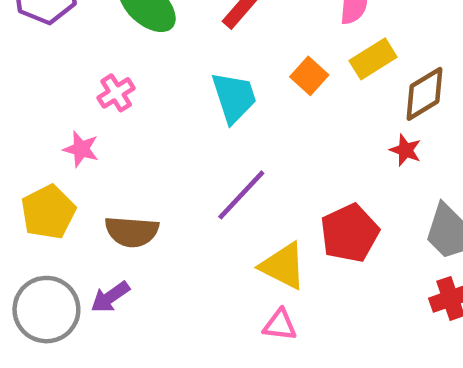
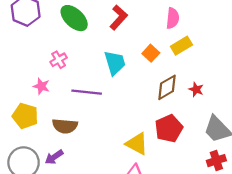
brown diamond: (425, 94) -> (167, 87), moved
purple line: (241, 195) -> (87, 92), moved, turned 52
yellow pentagon: (48, 212) -> (25, 116), turned -30

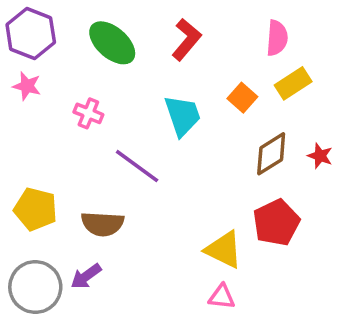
pink cross: (59, 60) -> (88, 113), turned -35
pink star: (41, 86) -> (27, 86), moved
purple line: (87, 92) -> (137, 166), turned 32

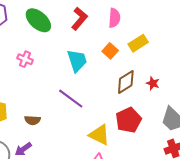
pink semicircle: (277, 38) -> (114, 18), moved
purple line: (137, 166) -> (71, 99), moved
brown semicircle: (103, 224) -> (32, 120), size x0.7

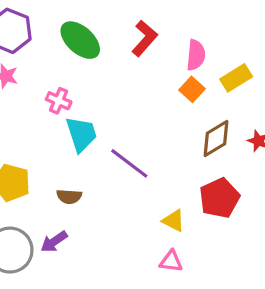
pink semicircle: (114, 18) -> (196, 55), moved
cyan trapezoid: (77, 61) -> (81, 134), moved
yellow triangle: (99, 135) -> (174, 221), size x0.7

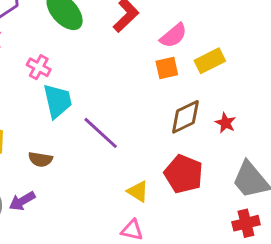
pink semicircle: (196, 55) -> (173, 36), turned 40
orange square: (192, 89) -> (167, 68), turned 30
red pentagon: (219, 198) -> (184, 174), turned -30

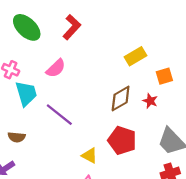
pink semicircle: (173, 36) -> (56, 68), moved
orange square: (167, 68) -> (164, 76), moved

